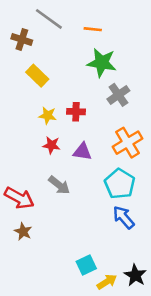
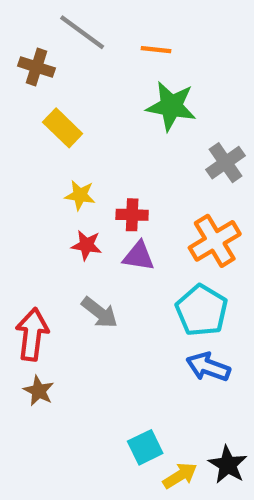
gray cross: (118, 95) -> (226, 163), moved
red cross: (76, 112) -> (132, 215), moved
red arrow: (19, 198) -> (32, 334), turned -112
blue arrow: (124, 217) -> (208, 367), turned -30

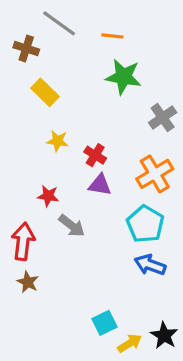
red cross: (132, 215) -> (95, 155), turned 30
red star: (86, 245) -> (48, 196), moved

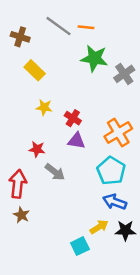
gray line: (59, 23) -> (58, 26), moved
gray cross: (163, 117) -> (124, 74), moved
black star: (164, 335) -> (125, 231), moved, turned -30
yellow arrow: (130, 343) -> (99, 227), moved

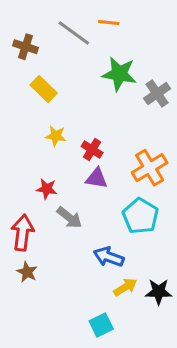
orange line: (86, 27) -> (109, 22), moved
blue arrow: (115, 202) -> (109, 257), moved
cyan square: (80, 246) -> (101, 325), moved

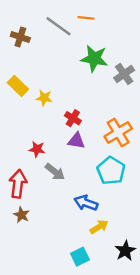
yellow rectangle: (44, 89) -> (18, 86), moved
yellow star: (56, 136) -> (44, 98), moved
black star: (159, 292) -> (125, 251), moved, turned -30

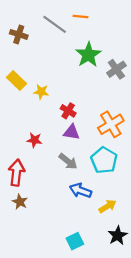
green star: (94, 58) -> (88, 55), turned 30
gray arrow: (55, 172) -> (68, 161), moved
yellow arrow: (99, 227) -> (107, 206), moved

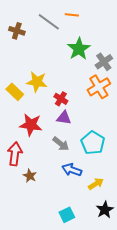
yellow rectangle: (16, 80) -> (15, 92), moved
yellow star: (41, 92) -> (37, 82), size x1.5
orange cross: (111, 124) -> (99, 87), moved
red star: (34, 140) -> (31, 125), size x1.6
brown star: (20, 202) -> (30, 176), moved

